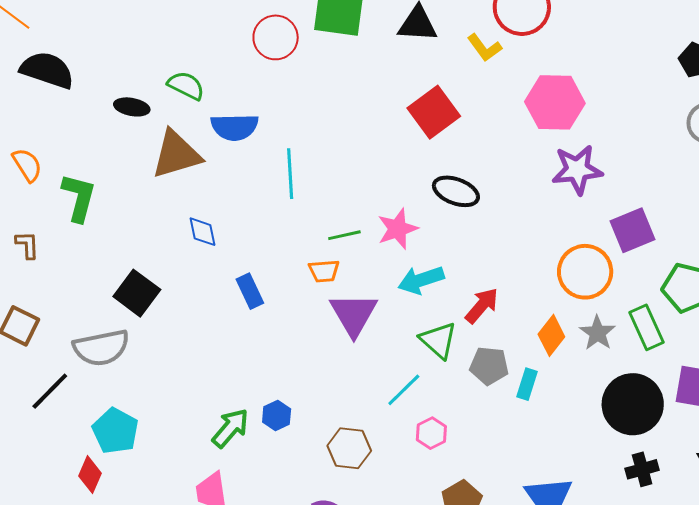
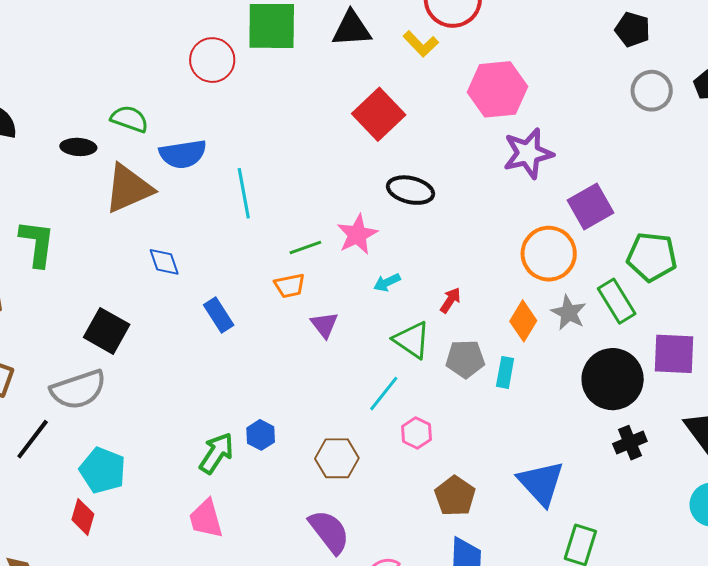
cyan arrow: (421, 280) -> (387, 282), size x0.6
red arrow: (482, 306) -> (450, 300), size x0.7
purple triangle: (354, 314) -> (324, 325), size x0.6

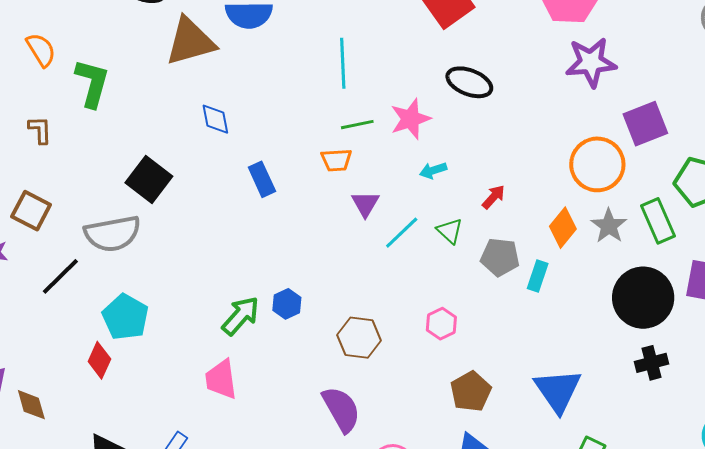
cyan line: (244, 193) -> (343, 63), moved
green triangle: (412, 340) -> (450, 231), size x0.7
cyan line: (384, 394) -> (402, 233), moved

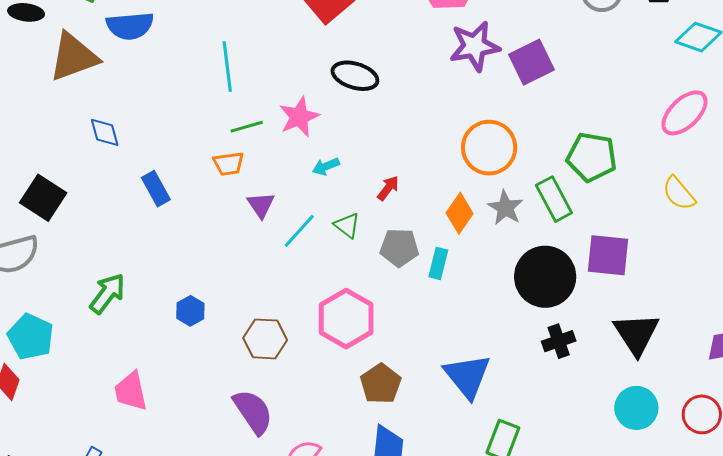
purple square: (645, 124) -> (532, 62), moved
green arrow: (241, 316) -> (107, 293), moved
pink hexagon: (441, 324) -> (346, 319), size x1.8

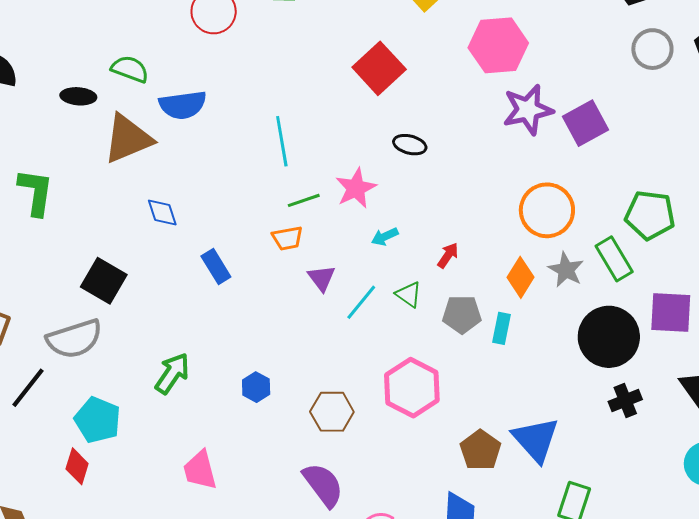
black ellipse: (355, 76) -> (410, 145), size x0.7
brown pentagon: (381, 384) -> (480, 450), moved

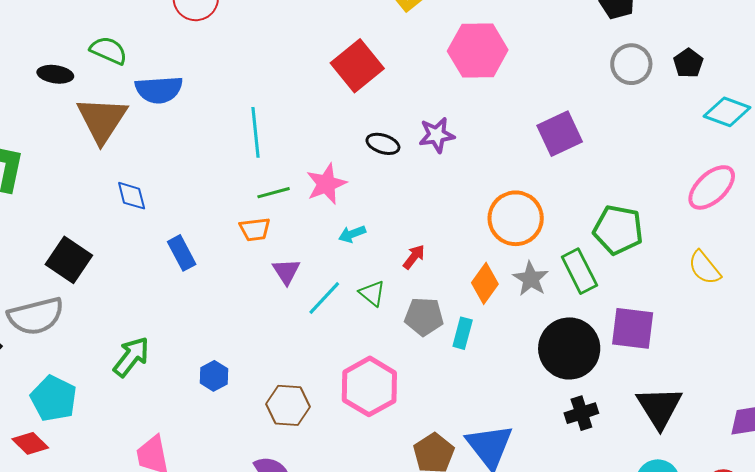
purple star: (528, 110) -> (437, 135), moved, size x0.7
brown triangle: (128, 139) -> (102, 120), turned -38
red diamond: (77, 466) -> (30, 443), turned -66

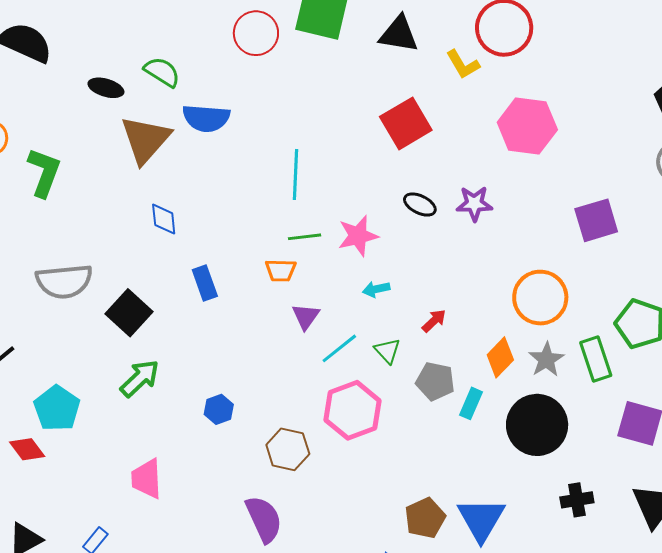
black square: (69, 260) -> (129, 313), moved
gray semicircle: (36, 316) -> (64, 281), moved
black circle: (569, 348) -> (537, 425), moved
pink hexagon: (369, 386) -> (353, 410), moved

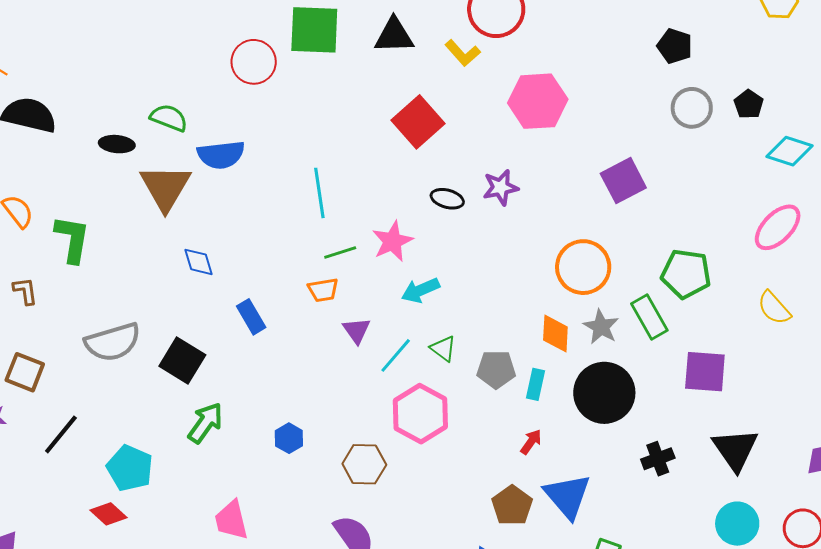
cyan arrow: (376, 289) -> (420, 290), size x1.4
red arrow: (434, 321) -> (531, 442), moved
orange diamond: (500, 357) -> (555, 334), turned -30

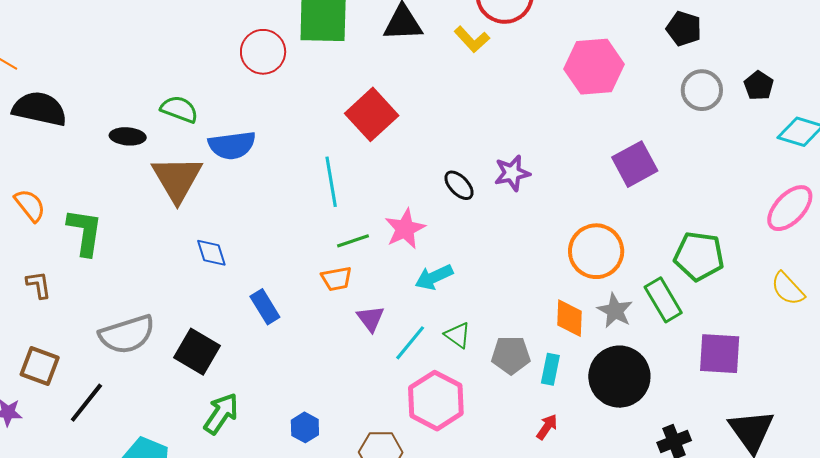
pink hexagon: (538, 101) -> (594, 67), moved
red square: (418, 122) -> (372, 114), moved
black ellipse: (447, 199) -> (459, 185), turned 32
black line: (61, 434) -> (86, 403), moved

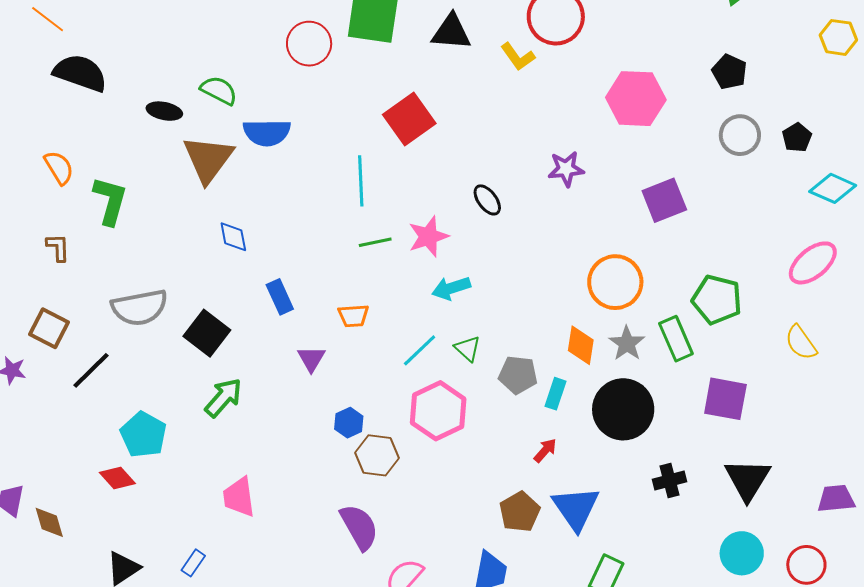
purple star: (512, 173) -> (566, 169), moved
orange trapezoid: (337, 279) -> (353, 316), moved
purple triangle: (371, 319) -> (311, 359), moved
blue hexagon: (305, 427) -> (349, 423), moved

